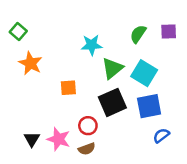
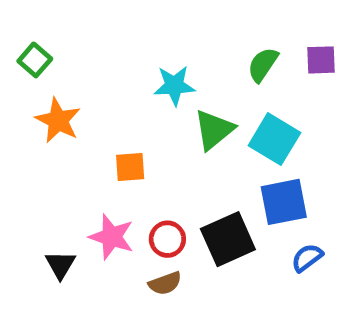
black square: (112, 102) -> (228, 239), moved
pink star: (59, 139) -> (112, 237), moved

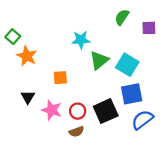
green square: (35, 60) -> (13, 37), moved
green semicircle: (263, 65) -> (122, 17), moved
blue semicircle: (307, 258) -> (142, 120), size x1.5
black triangle: (60, 265) -> (28, 97), moved

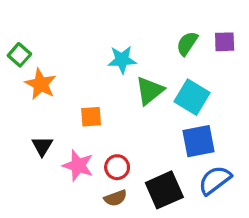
green semicircle: (122, 17) -> (187, 43), moved
black square: (106, 111) -> (164, 190), moved

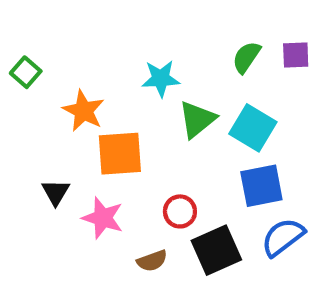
orange star: (41, 84) -> (84, 111), moved
orange square: (91, 117) -> (120, 154), size x1.6
red circle: (117, 167) -> (180, 211), moved

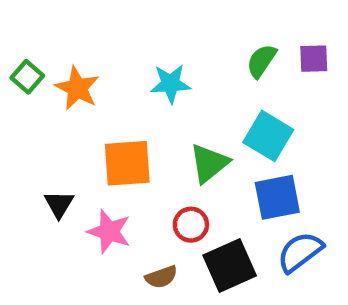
orange star: (84, 111) -> (77, 88), moved
green triangle: (197, 119) -> (209, 163), moved

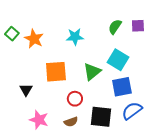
red circle: (191, 225) -> (75, 99), moved
pink star: (109, 231) -> (39, 120), moved
black square: (230, 266) -> (101, 117), turned 30

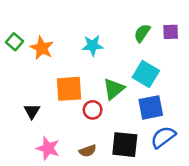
red circle: (75, 99) -> (93, 110), moved

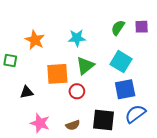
green square: (15, 42) -> (10, 61), moved, turned -32
green triangle: (114, 89) -> (85, 66), moved
black triangle: (32, 111) -> (27, 92), turned 48

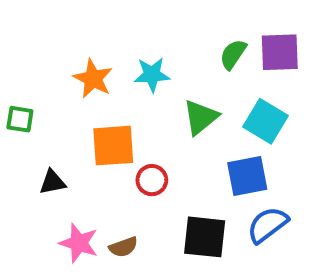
purple square: (142, 27) -> (280, 52), size x1.5
orange star: (35, 40) -> (93, 79), moved
cyan square: (121, 62) -> (266, 121), moved
green triangle: (85, 66) -> (201, 117), moved
brown semicircle: (73, 125) -> (123, 247), moved

